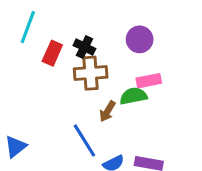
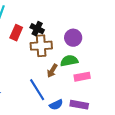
purple circle: (140, 39) -> (73, 38), moved
pink rectangle: (149, 81) -> (82, 77), moved

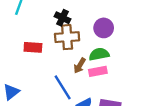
red rectangle: (16, 33) -> (33, 47), moved, turned 70
pink rectangle: (82, 77) -> (98, 71), moved

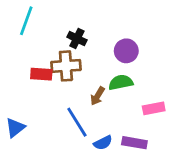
brown cross: (67, 37) -> (66, 66), moved
pink rectangle: (98, 71) -> (154, 108), moved

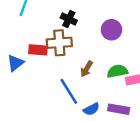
green semicircle: (121, 82) -> (117, 71), moved
blue triangle: (15, 128) -> (15, 63), moved

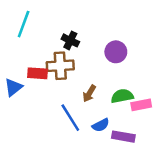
blue semicircle: (91, 109) -> (101, 125), moved

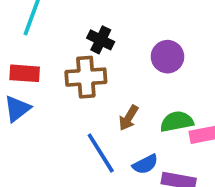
red rectangle: (37, 73) -> (25, 73), moved

